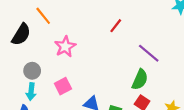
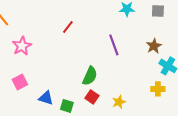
purple line: (149, 53) -> (114, 45), moved, turned 30

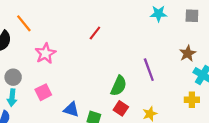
purple line: (114, 45) -> (149, 70), moved

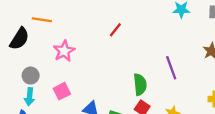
orange line: (24, 23) -> (42, 20), turned -42
green semicircle: (119, 86) -> (140, 84), turned -30

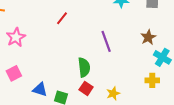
purple line: (171, 68) -> (106, 41), moved

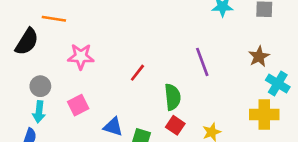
red line: (62, 18) -> (137, 73), moved
pink star: (16, 37) -> (81, 57), turned 30
yellow cross: (152, 80) -> (264, 115), size x1.5

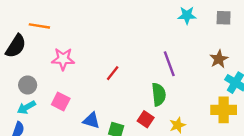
green semicircle: (173, 97) -> (159, 94), moved
pink square: (78, 105) -> (61, 102), turned -36
cyan arrow: (39, 112) -> (26, 107), turned 54

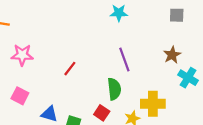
cyan star: (187, 15) -> (119, 13), moved
yellow cross: (224, 110) -> (153, 104), moved

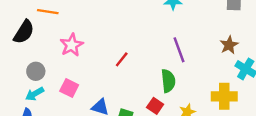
pink star: (22, 55) -> (72, 45), turned -30
yellow cross: (153, 104) -> (224, 96), moved

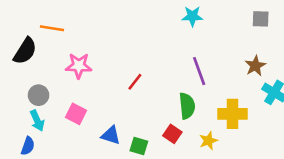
pink star: (72, 45) -> (79, 66), turned 30
cyan arrow: (35, 94) -> (37, 121), turned -84
yellow cross: (224, 96) -> (233, 114), moved

